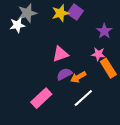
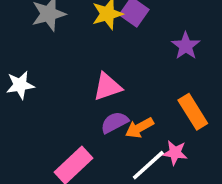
white star: (17, 25) -> (20, 85), moved
pink star: (98, 54) -> (175, 153), moved

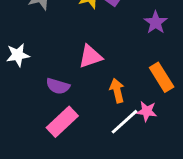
purple semicircle: (115, 122) -> (58, 86), moved, turned -135
orange arrow: (139, 128) -> (117, 91), turned 105

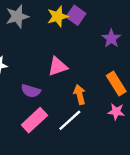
pink star: (147, 111) -> (116, 112), moved
white line: (125, 122) -> (70, 120), moved

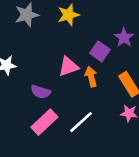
purple square: (76, 15) -> (100, 51), moved
orange arrow: (80, 95) -> (91, 77), moved

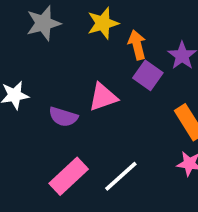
orange arrow: (91, 77) -> (137, 45), moved
purple semicircle: (41, 92) -> (63, 117), moved

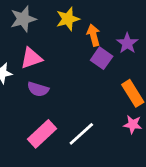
pink triangle: (103, 97) -> (31, 58), moved

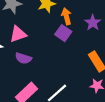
purple square: (102, 58) -> (63, 33), moved

